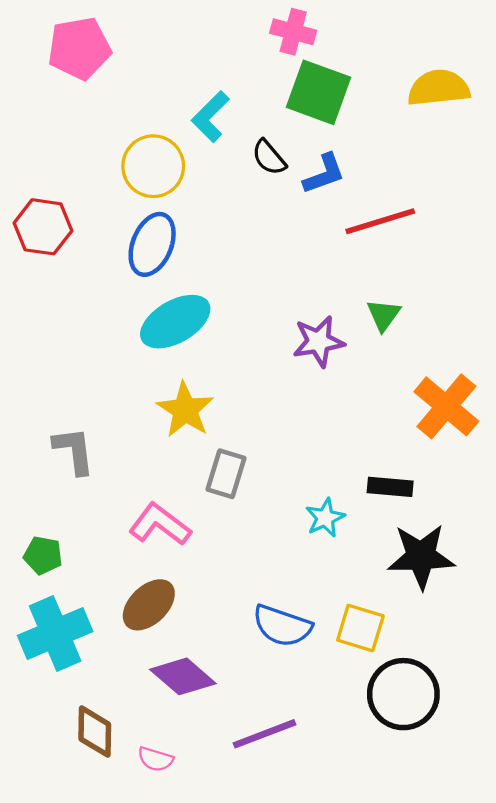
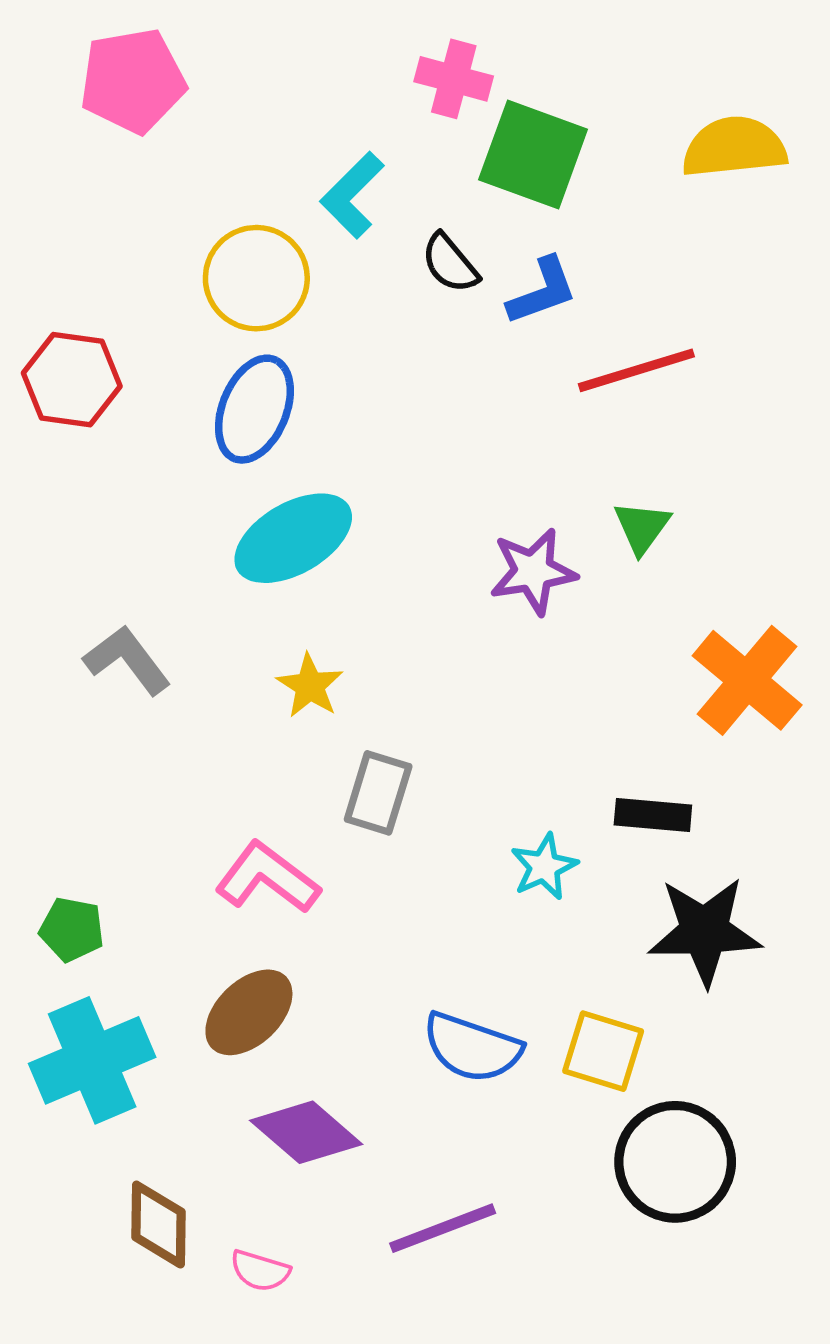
pink cross: (293, 32) -> (454, 79), moved
yellow star: (185, 410) -> (310, 686), size x0.7
gray L-shape: (74, 451) -> (127, 660), moved, turned -30

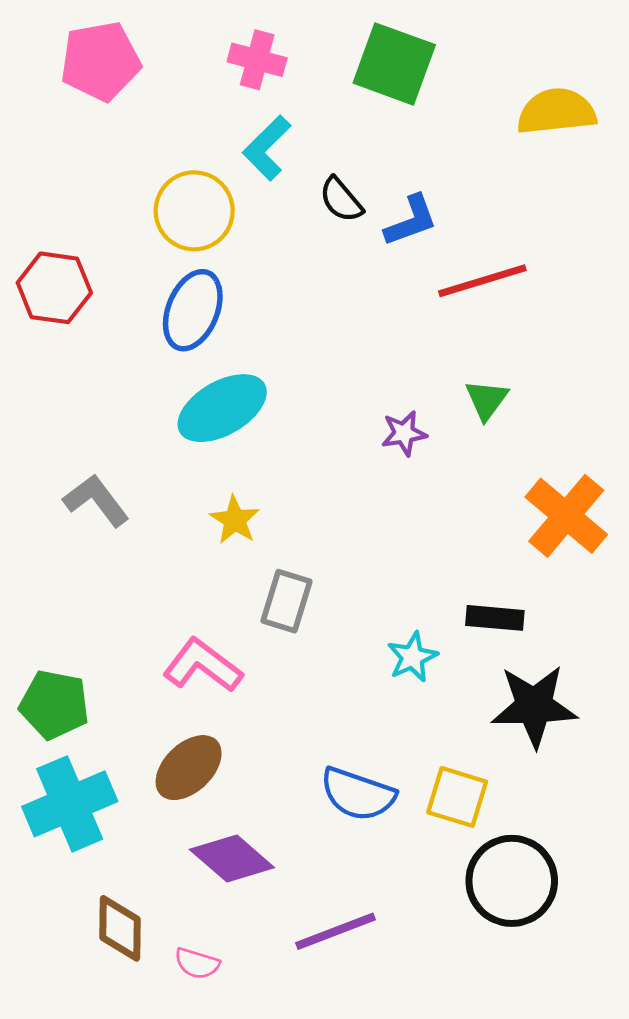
pink cross: (454, 79) -> (257, 60), moved
green square: (533, 155) -> (394, 64), moved
purple star: (533, 571) -> (404, 433), size x0.7
green pentagon: (72, 929) -> (54, 705), size x1.4

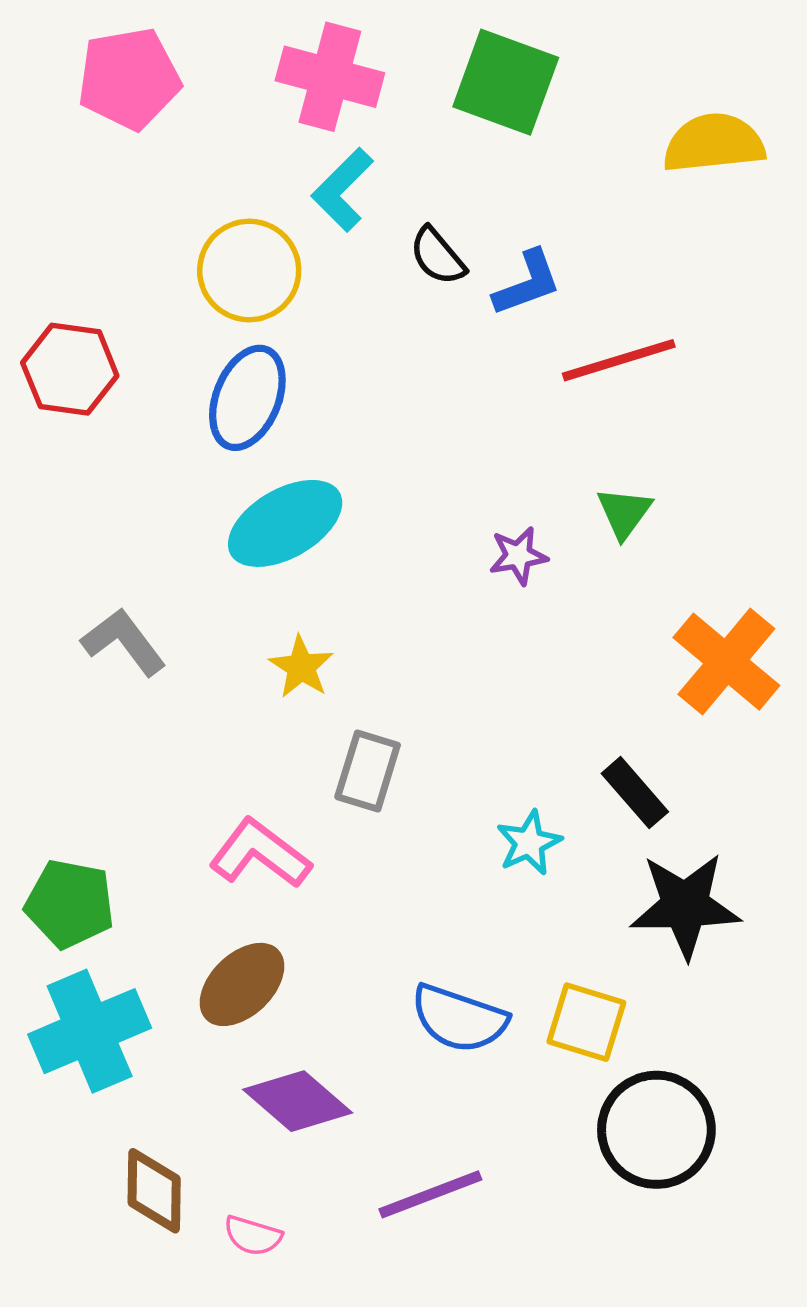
pink cross: (257, 60) -> (330, 77), size x1.4
black rectangle: (495, 618) -> (635, 793), turned 44

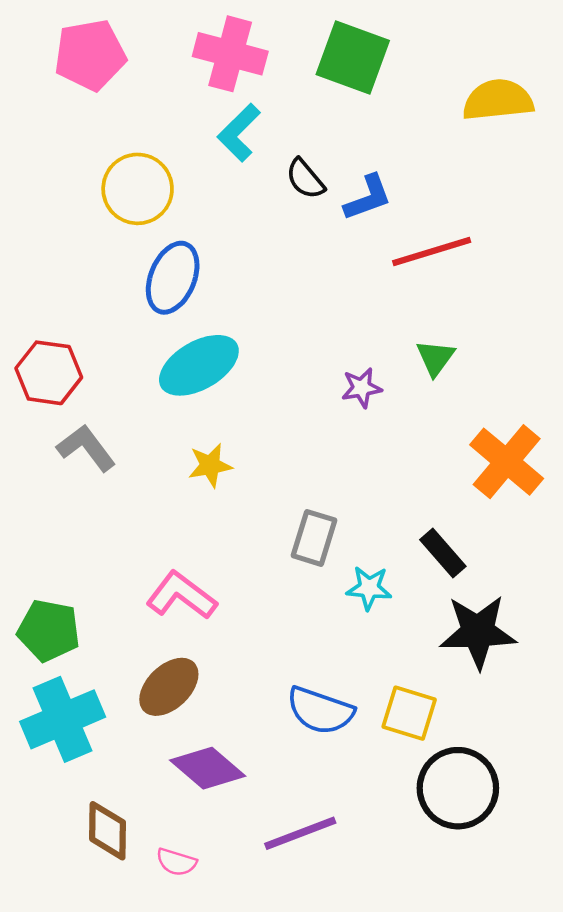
yellow circle: (249, 271) -> (138, 189), moved
red hexagon: (70, 369) -> (49, 373), moved
yellow star: (301, 667) -> (210, 465), turned 30
gray rectangle: (368, 771) -> (314, 538), moved
cyan star: (529, 843) -> (369, 588), turned 30

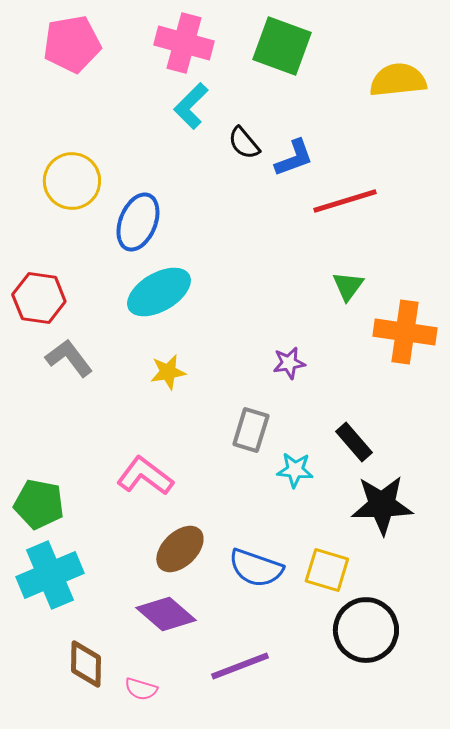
yellow circle: (138, 189) -> (72, 181), moved
purple star: (362, 388) -> (289, 363), moved
orange cross: (507, 462) -> (405, 332), moved, turned -32
brown ellipse: (169, 687) -> (180, 549), moved

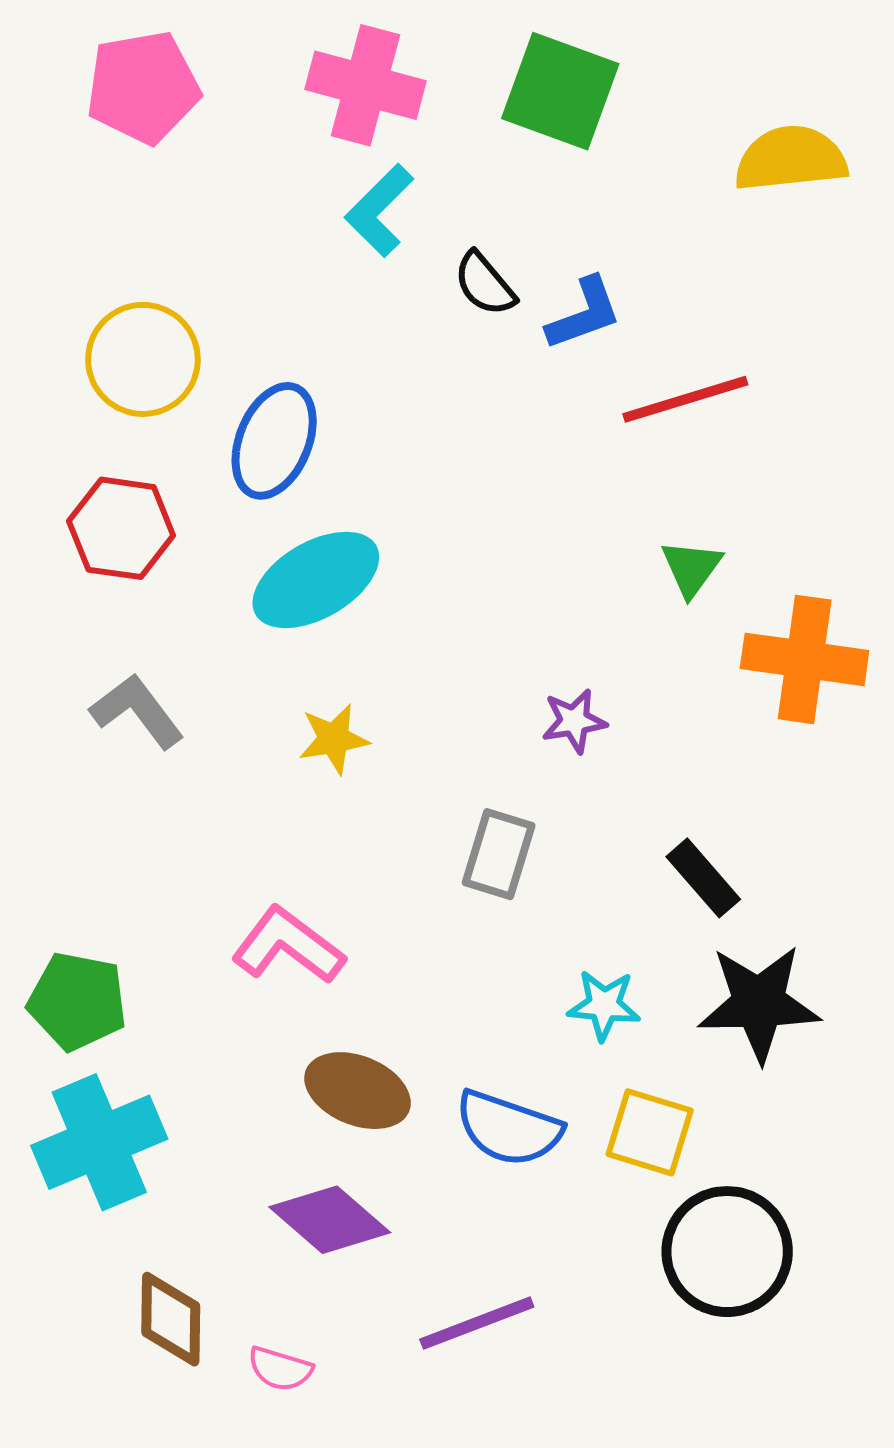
red hexagon: (39, 298) -> (121, 528), moved
cyan star: (295, 470) -> (604, 1005), moved
brown ellipse: (180, 549) -> (358, 1091), turned 66

